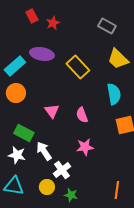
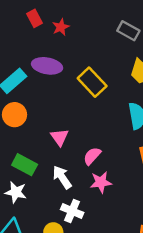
pink semicircle: (82, 115) -> (92, 156), moved, turned 63
white arrow: (44, 151) -> (62, 177), moved
white cross: (62, 170) -> (72, 211), turned -30

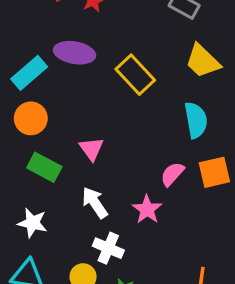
pink semicircle: (92, 156) -> (172, 174), moved
green rectangle: (25, 165) -> (44, 167), moved
pink star: (101, 182) -> (147, 209), turned -30

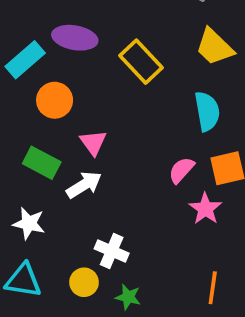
orange circle: (31, 118) -> (55, 100), moved
white arrow: (95, 203) -> (84, 185), moved, turned 92
pink star: (147, 209) -> (205, 209), moved

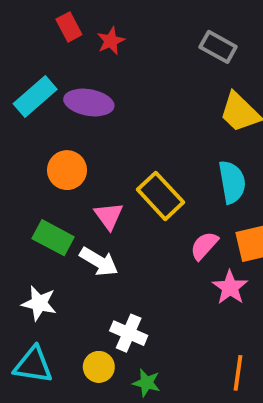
cyan rectangle: (25, 60) -> (35, 97), moved
yellow rectangle: (141, 62) -> (160, 196), moved
white arrow: (84, 185) -> (99, 262), turned 63

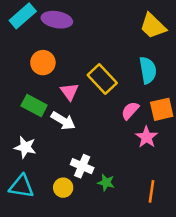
green star: (147, 383) -> (106, 183), moved

